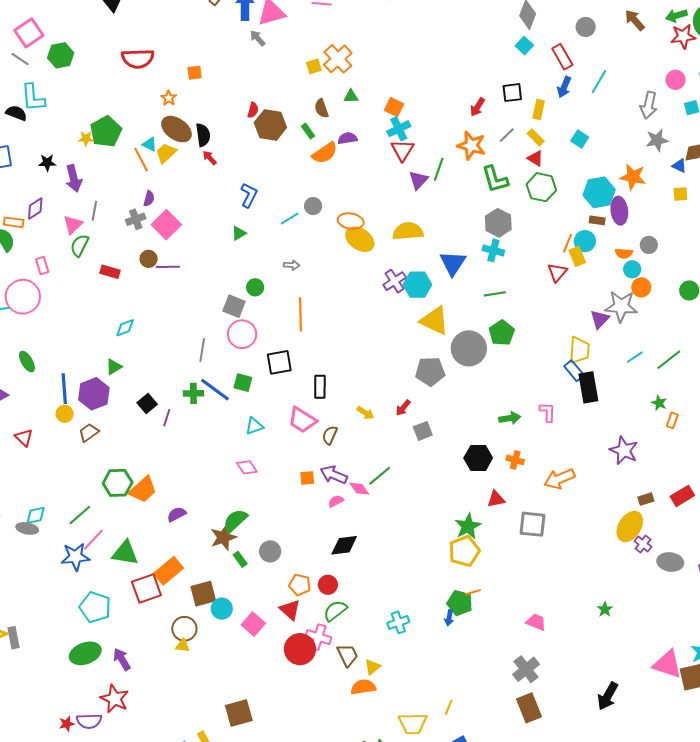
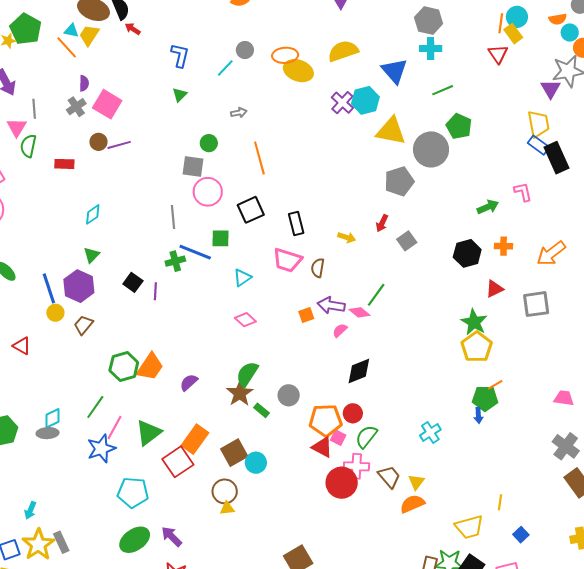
green triangle: (125, 553) -> (148, 433), turned -32
orange pentagon: (300, 585) -> (326, 420), size x1.5
pink square: (253, 624) -> (338, 438), moved, size x0.7

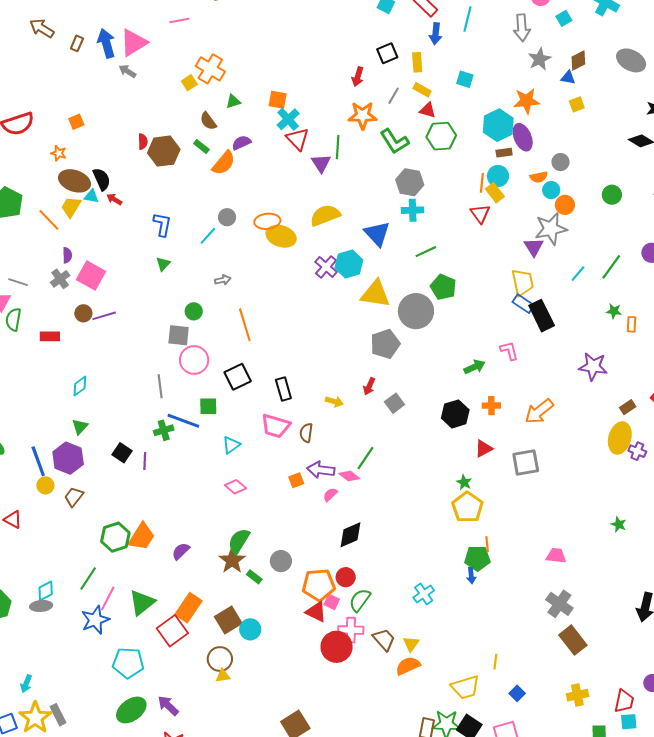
cyan triangle: (71, 31) -> (91, 196), moved
gray line: (34, 109) -> (18, 282), turned -66
green star: (474, 322) -> (464, 482), size x0.6
orange line: (495, 385) -> (487, 544), turned -63

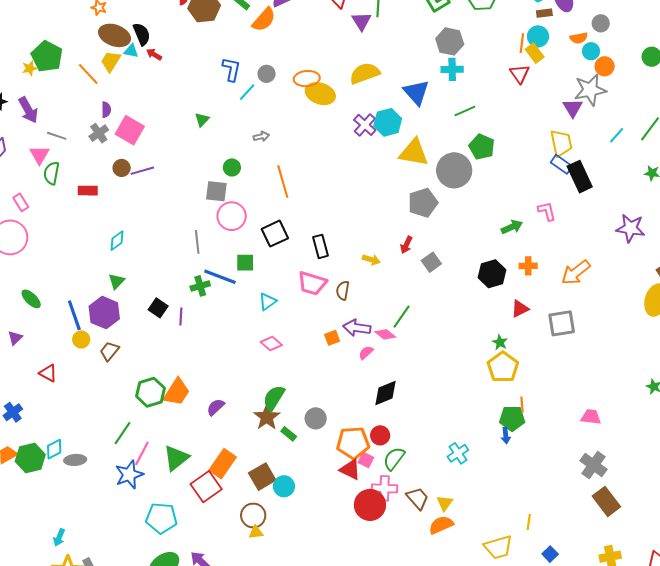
blue L-shape: (162, 224) -> (231, 69), moved
cyan diamond: (46, 591) -> (54, 449), moved

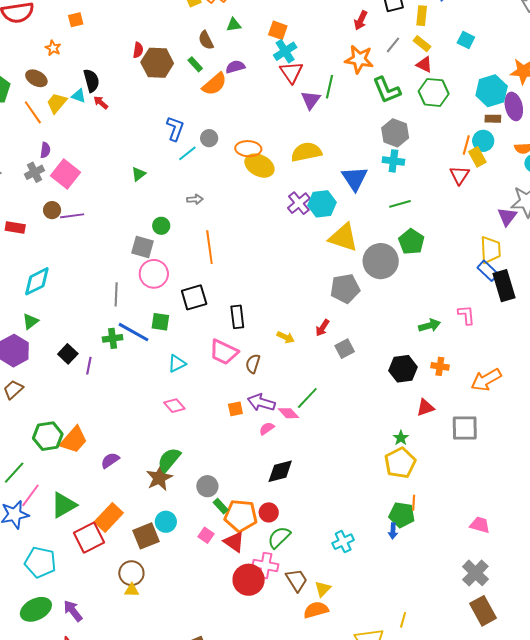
brown ellipse: (115, 35) -> (36, 78), moved, size x0.7
cyan diamond: (117, 241) -> (37, 281), size x1.5
green rectangle: (289, 434) -> (221, 506), moved
pink square: (366, 460) -> (206, 535), moved
cyan circle: (284, 486) -> (166, 522), moved

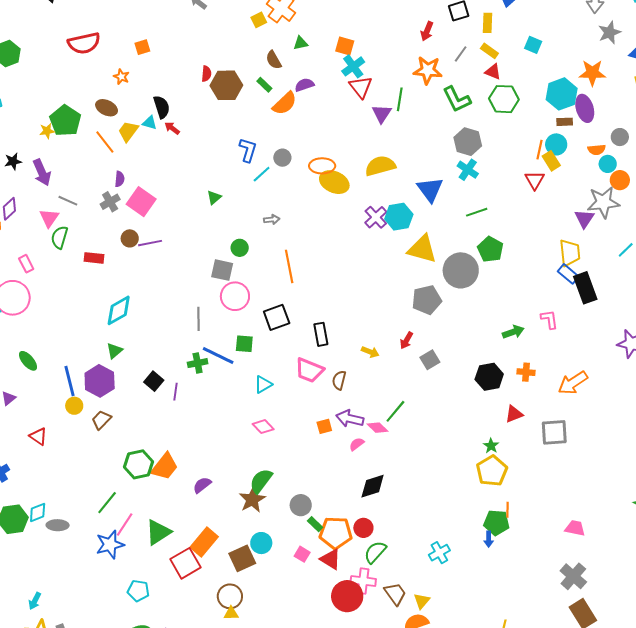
cyan cross: (393, 161) -> (468, 170), turned 30
cyan pentagon: (40, 562) -> (138, 591), size x0.7

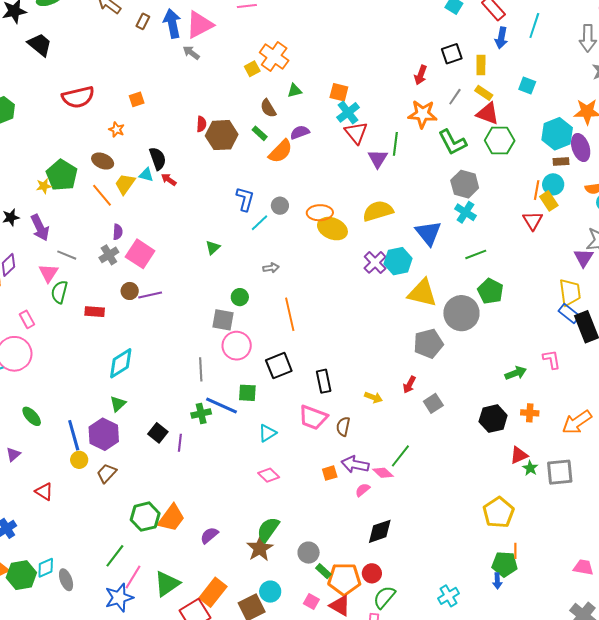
red triangle: (493, 72) -> (488, 114), size x1.4
green star: (491, 446) -> (530, 468), moved
gray ellipse: (58, 525) -> (66, 580), turned 70

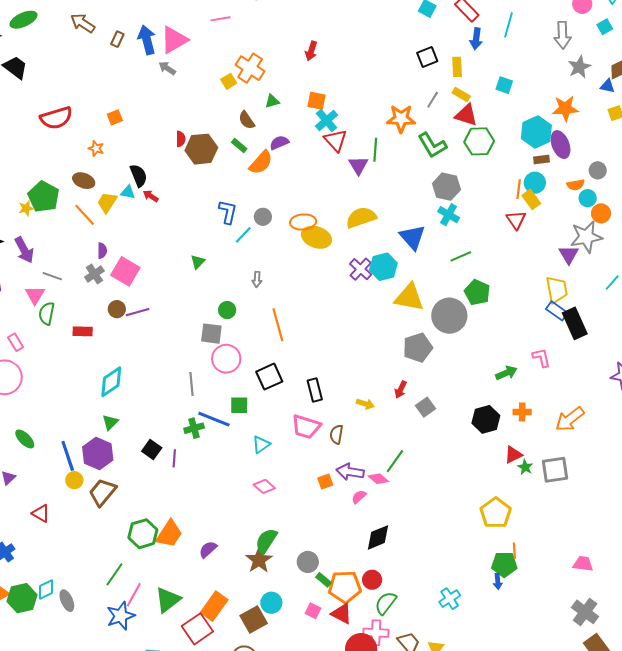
red arrow: (421, 75) -> (311, 51), moved
gray arrow: (271, 268) -> (257, 279), turned 105
brown trapezoid: (107, 473) -> (102, 492), size x1.4

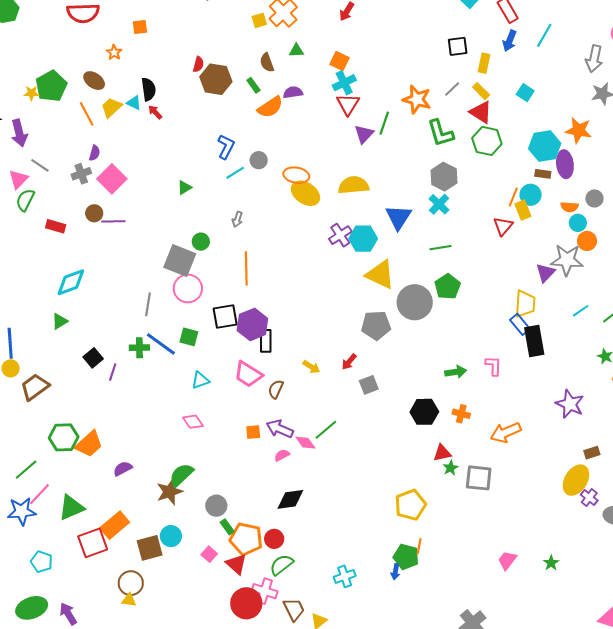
gray square: (211, 334) -> (180, 260), size x1.4
purple hexagon: (98, 453) -> (252, 324), moved
pink trapezoid: (583, 564) -> (507, 560), moved, turned -75

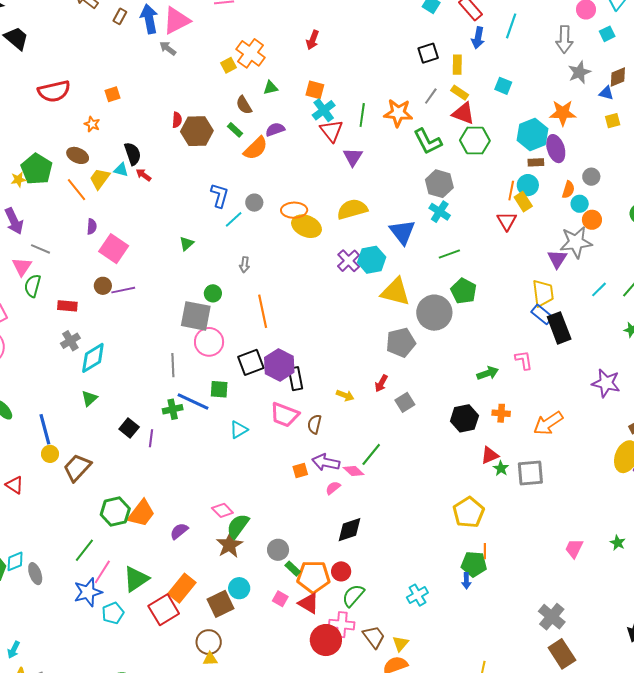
green line: (384, 123) -> (362, 115), moved
gray cross: (81, 174) -> (70, 341), moved
orange semicircle: (569, 207) -> (568, 190), turned -66
pink diamond: (193, 422) -> (222, 510), moved
cyan pentagon: (42, 562) -> (113, 613), moved, turned -30

